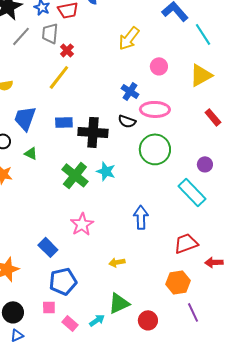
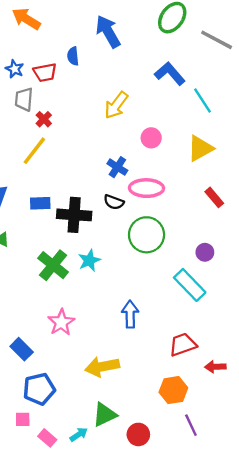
cyan star: (106, 171) -> (89, 260), turned 30
yellow arrow: (117, 262) -> (102, 367), size x1.8

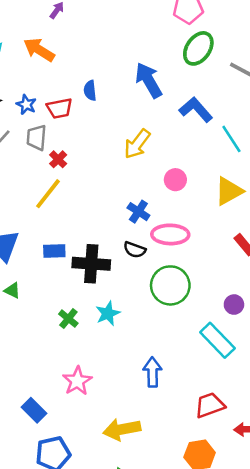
blue arrow: (108, 32) -> (149, 80), moved
green cross: (53, 265) -> (68, 319), size x0.6

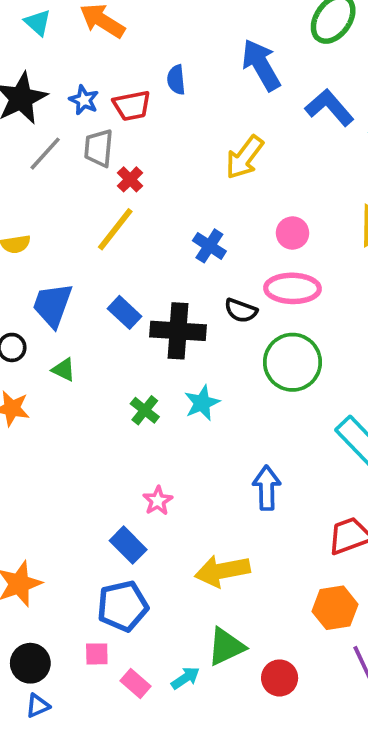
pink circle: (175, 180) -> (292, 233), moved
blue cross: (138, 212) -> (209, 246), moved
blue rectangle: (54, 251) -> (124, 312), turned 45
pink star: (77, 381) -> (158, 501), size x0.7
blue rectangle: (34, 410) -> (128, 545), moved

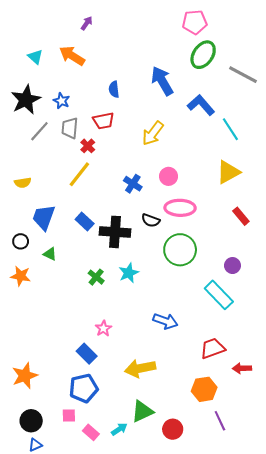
red trapezoid: (132, 106) -> (103, 121), moved
pink circle: (292, 233) -> (168, 176), moved
blue arrow: (267, 488) -> (165, 321), turned 110

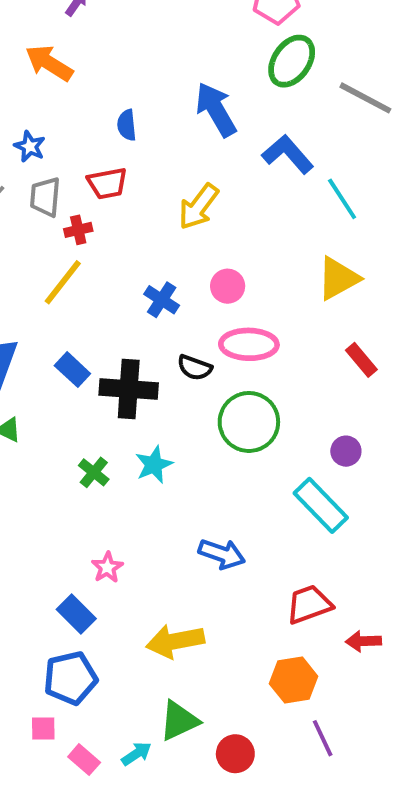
red cross: (88, 146) -> (78, 230), turned 32

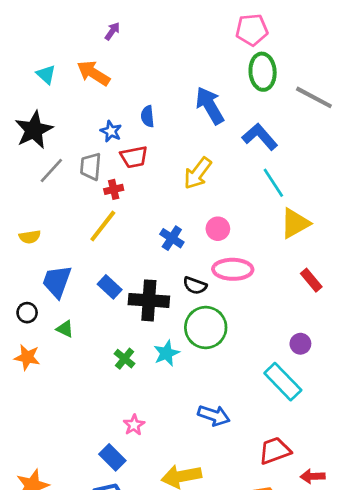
green ellipse: (292, 61) -> (263, 72), turned -39
blue star: (30, 146) -> (111, 131), moved
cyan line: (342, 199) -> (273, 183), moved
green circle: (249, 422) -> (206, 327), moved

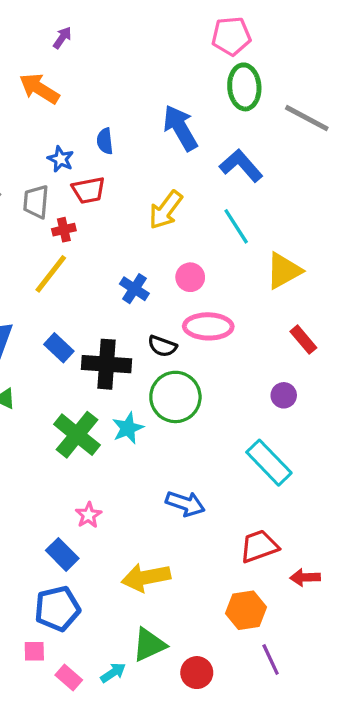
cyan line: (273, 183) -> (236, 226), moved
purple circle: (300, 344) -> (284, 395), moved
green cross: (125, 359) -> (77, 435), size x1.8

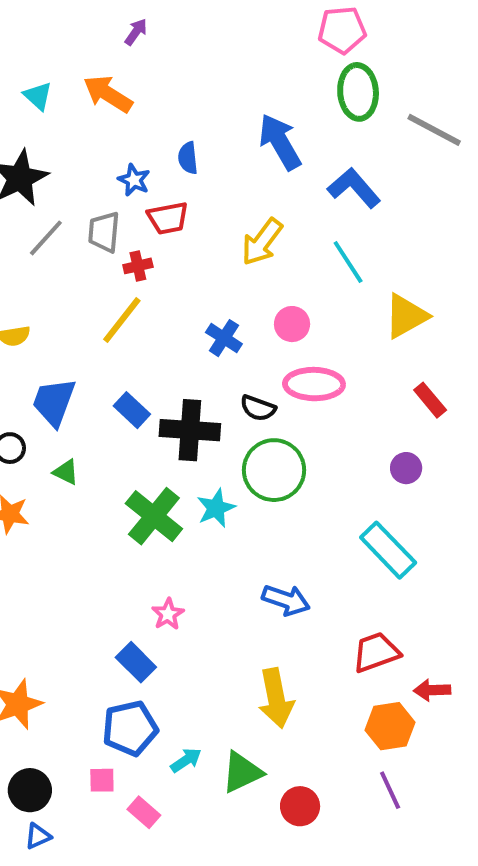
yellow arrow: (146, 577) -> (276, 698), moved, turned -90
orange hexagon: (246, 610) -> (390, 726), moved
cyan arrow: (113, 673) -> (186, 760), moved

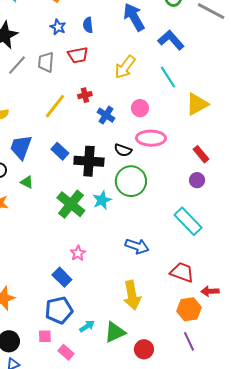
blue star: (134, 180) -> (58, 27), moved
red cross: (138, 266) -> (85, 95), moved
red rectangle: (430, 400) -> (201, 154), moved
red trapezoid: (376, 652) -> (182, 272), turned 40

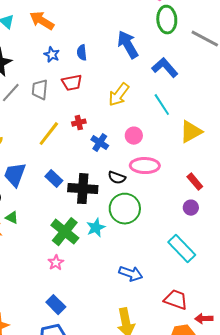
green triangle: (27, 182) -> (12, 218), moved
pink star: (78, 253) -> (56, 263), moved

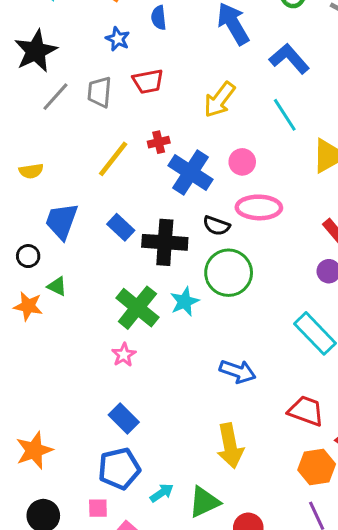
blue semicircle: (82, 53) -> (159, 18), moved
blue cross: (100, 143) -> (191, 173), size x1.6

